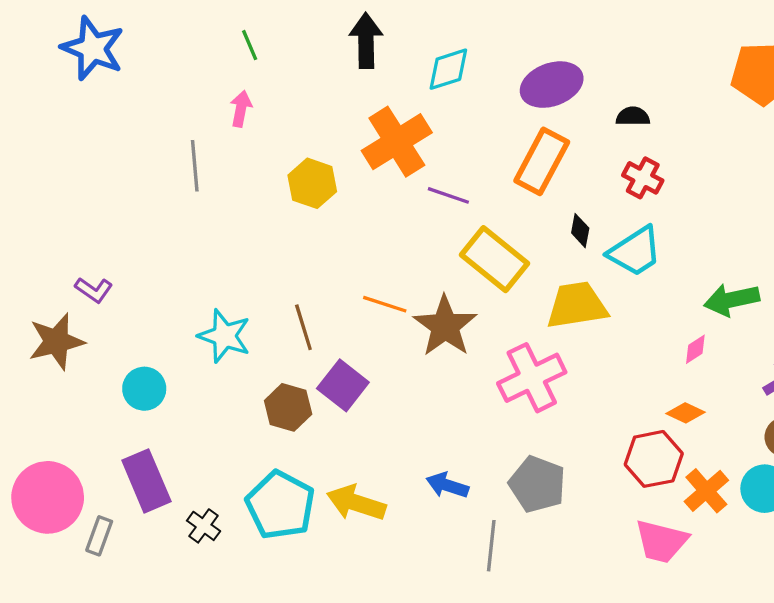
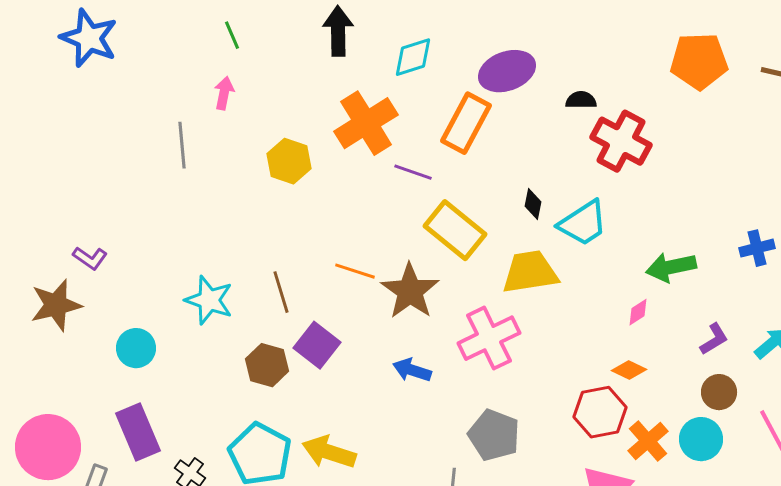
orange rectangle: (542, 161) -> (466, 123), moved
red cross: (643, 178) -> (621, 141), moved, size x1.6
blue arrow: (447, 485) -> (412, 370), moved

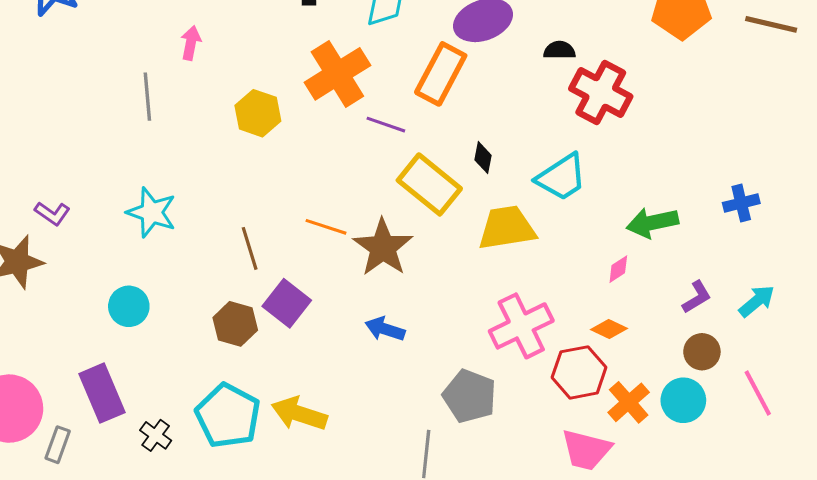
black diamond: (533, 204) -> (483, 158), moved
cyan star: (209, 300) -> (152, 212), moved
pink cross: (489, 338) -> (521, 326), moved
cyan circle: (136, 348) -> (129, 306), moved

